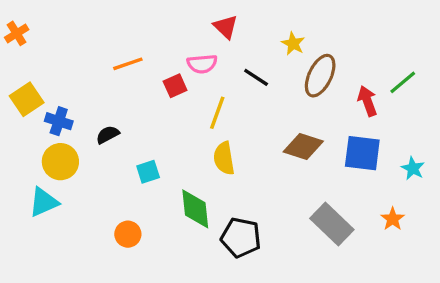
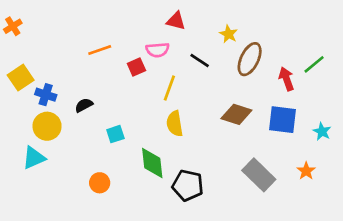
red triangle: (226, 27) -> (176, 21), turned -30

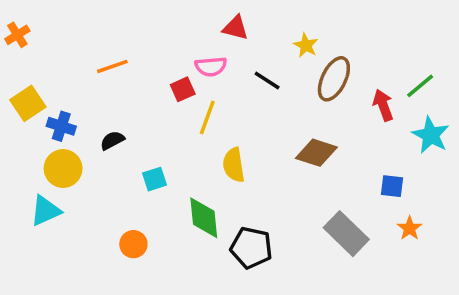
orange line: (100, 50) -> (112, 66), moved
yellow line: (169, 88) -> (207, 117), moved
blue square: (282, 120) -> (392, 186), moved, size x0.6
cyan star: (322, 131) -> (431, 135), moved, size x1.5

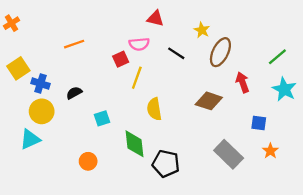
red arrow: (383, 105) -> (242, 82), moved

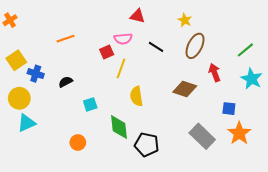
yellow star: (202, 30) -> (185, 20), moved
yellow circle: (42, 111) -> (19, 98), moved
orange star: (270, 151) -> (239, 133), size x1.6

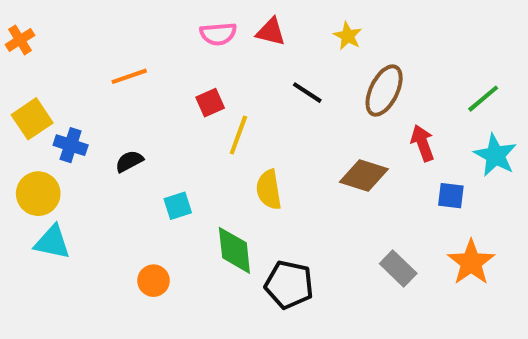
yellow star: (185, 20) -> (348, 36), moved
pink semicircle: (123, 39) -> (218, 34), moved
blue square: (229, 109) -> (451, 196), moved
cyan triangle: (26, 123) -> (52, 242), turned 36
gray rectangle: (202, 136) -> (398, 268), size x0.7

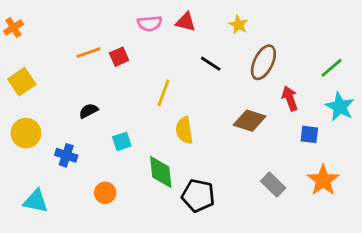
red square: (210, 103) -> (119, 57), moved
blue cross: (71, 145) -> (66, 155), moved
cyan triangle: (52, 242) -> (36, 201), moved

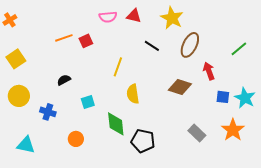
yellow star: (238, 25) -> (172, 18), size x1.6
cyan star: (340, 107) -> (245, 98), moved

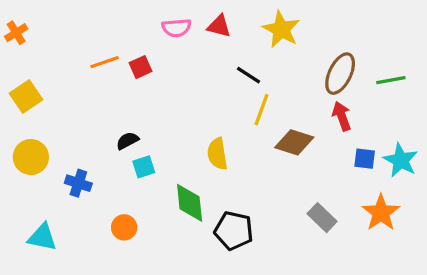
brown ellipse: (190, 45) -> (340, 74), moved
green line: (239, 49) -> (391, 80), turned 30
yellow line: (118, 67) -> (262, 110), moved
black semicircle: (64, 80) -> (127, 141), moved

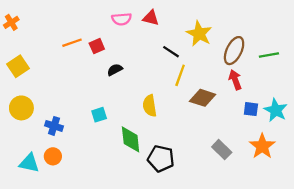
yellow star: (281, 29) -> (199, 34), moved
black semicircle: (127, 141) -> (115, 70), moved
orange circle: (124, 227) -> (53, 156), moved

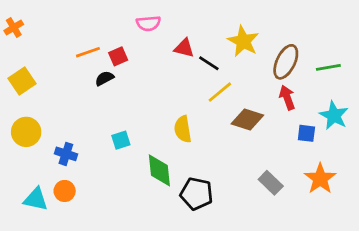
red triangle: (151, 18) -> (184, 48), moved
black semicircle: (115, 70) -> (104, 78), moved
yellow line: (180, 75) -> (220, 92), turned 30
cyan star: (276, 110) -> (334, 115), moved

